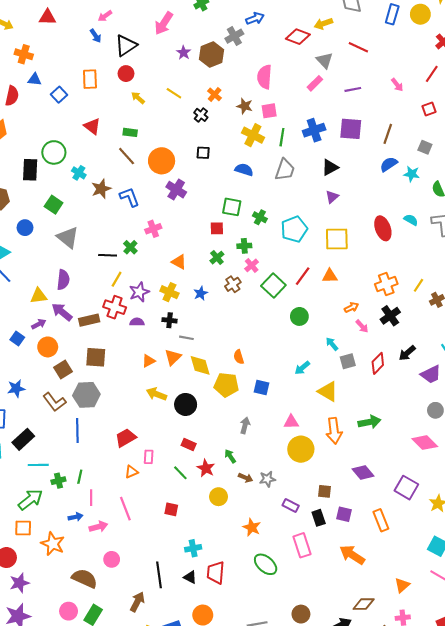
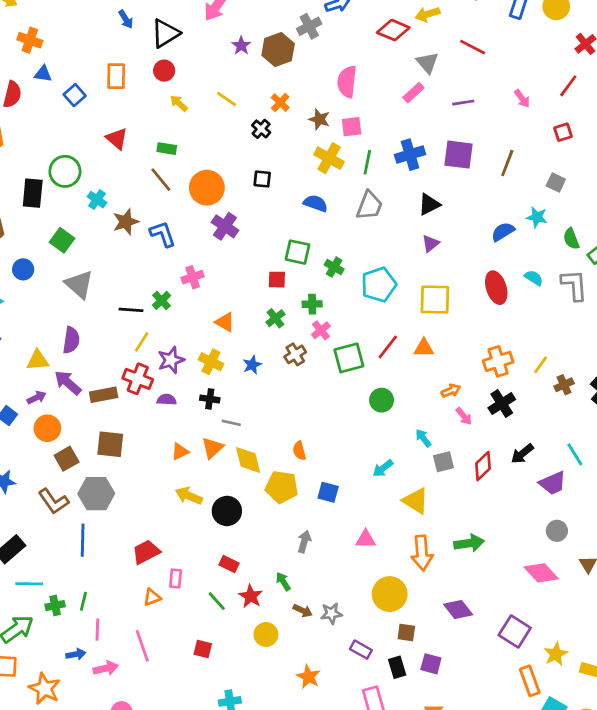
blue semicircle: (389, 164) -> (503, 232), moved
green square: (273, 285) -> (349, 358), turned 30
yellow circle: (301, 449) -> (390, 594), moved
orange rectangle: (381, 520) -> (530, 681), moved

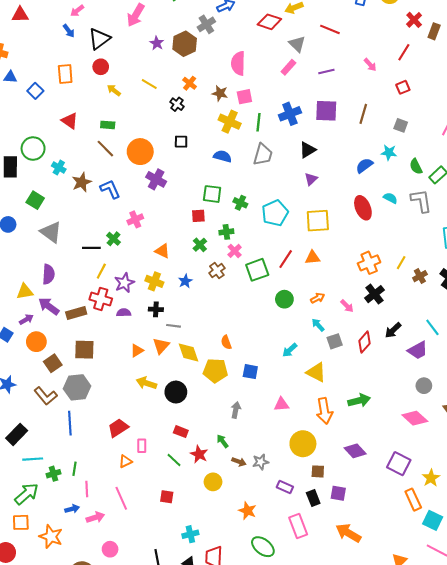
orange arrow: (451, 391) -> (317, 298), moved

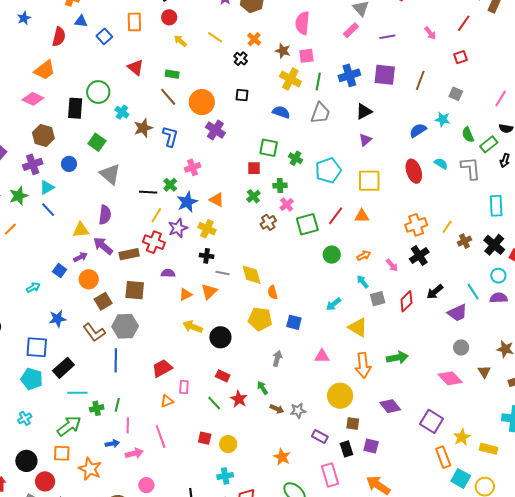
blue L-shape: (110, 189) -> (170, 136), turned 35
blue star: (185, 281) -> (187, 202), moved, size x1.5
purple semicircle: (124, 313) -> (168, 273), moved
yellow diamond: (188, 353) -> (252, 275), moved
yellow circle: (213, 482) -> (228, 444), moved

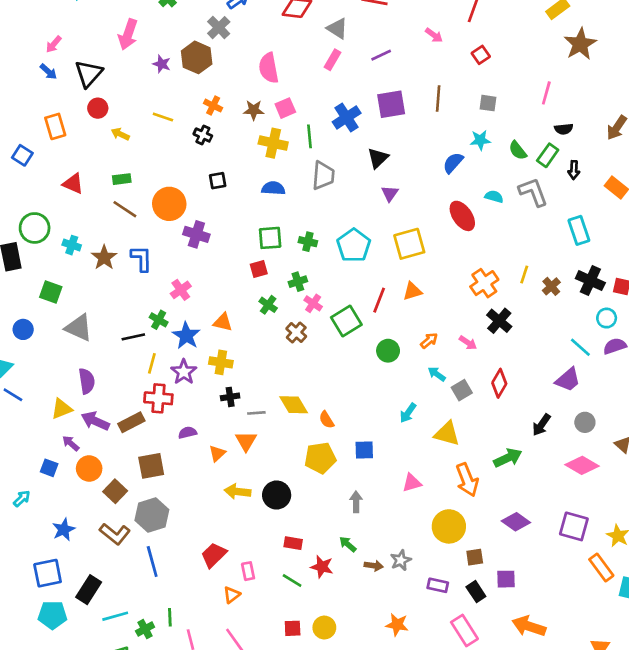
purple arrow: (80, 257) -> (71, 443), turned -96
black arrow: (435, 292) -> (541, 425), moved

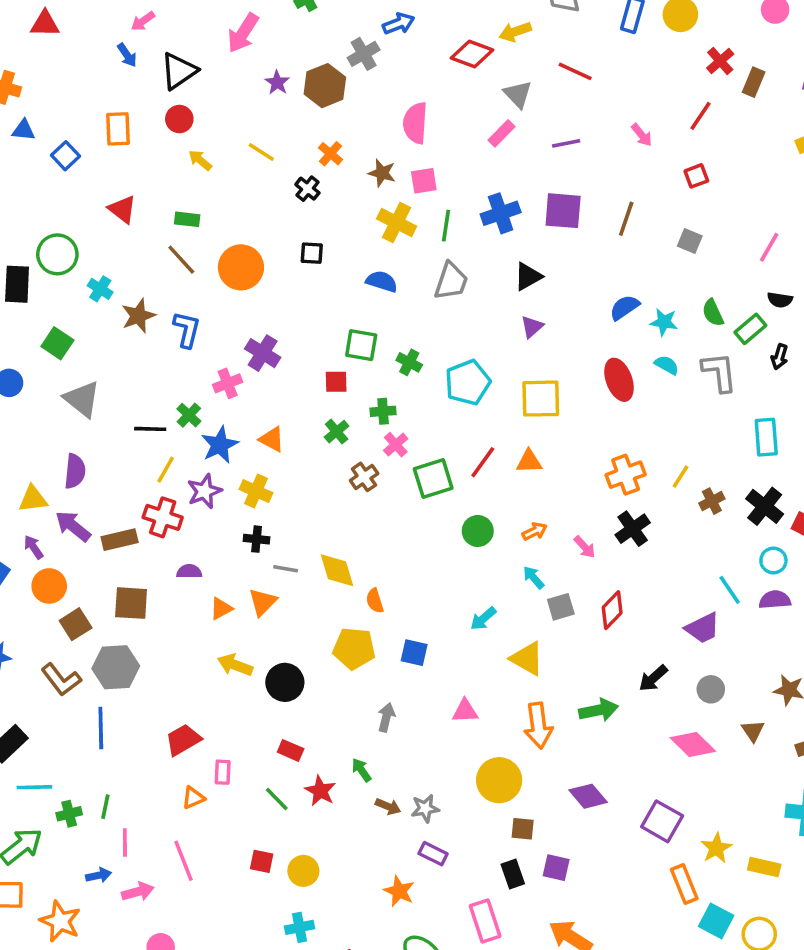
cyan star: (480, 140) -> (664, 322), moved
purple cross: (196, 234) -> (263, 353), moved
purple rectangle: (438, 585) -> (433, 854), moved

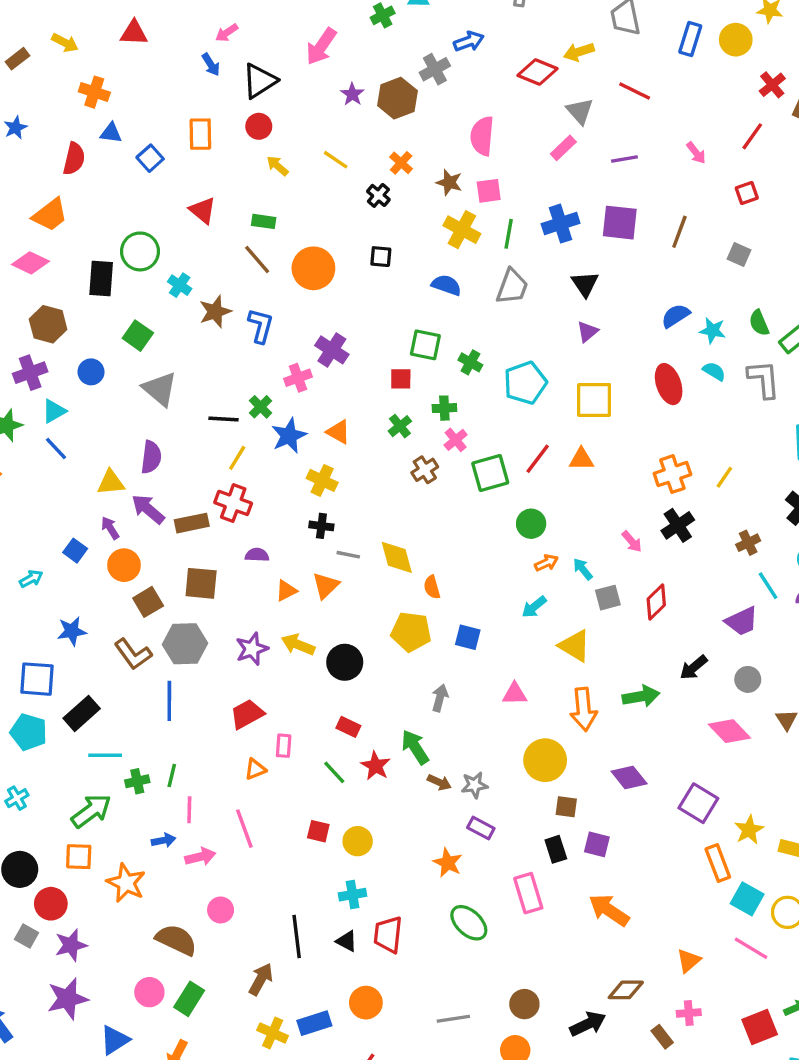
black triangle: (528, 276) -> (585, 284), turned -36
purple star: (204, 491) -> (252, 649), moved
brown cross: (712, 501) -> (748, 543), moved
orange arrow: (535, 531) -> (546, 563), moved
green arrow: (361, 770) -> (415, 747), size x1.5

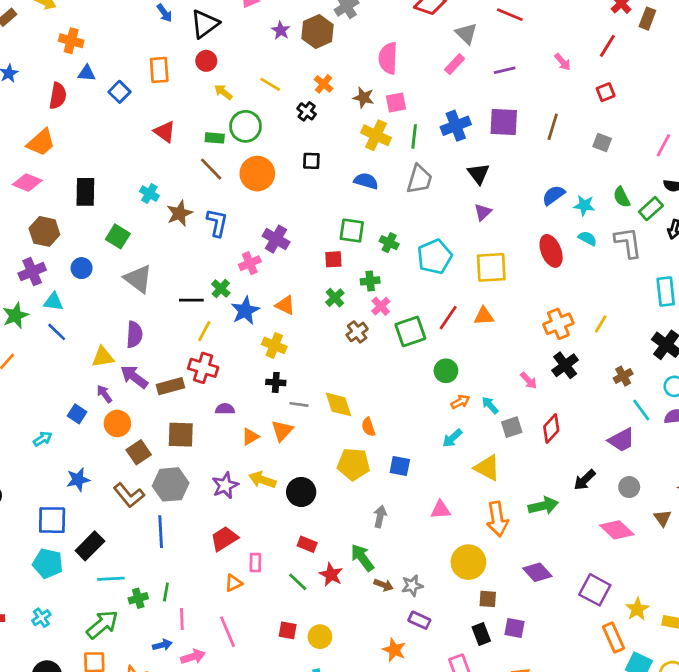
green circle: (140, 251) -> (245, 126), moved
cyan triangle: (54, 411) -> (53, 302), turned 40

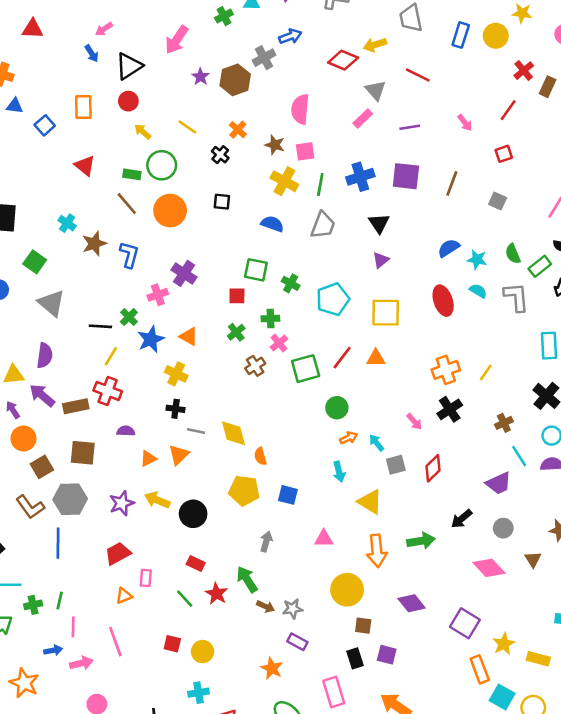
cyan arrow: (452, 438) -> (339, 472), turned -66

